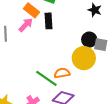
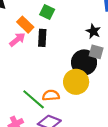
black circle: (89, 40) -> (84, 62), size x1.5
gray square: (101, 45) -> (96, 52), moved

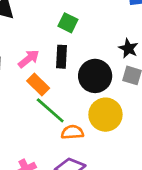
orange rectangle: (25, 25) -> (38, 85), moved
black circle: (84, 62) -> (95, 76), moved
green line: (34, 99) -> (50, 110), moved

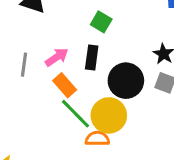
yellow circle: (105, 115) -> (109, 115), moved

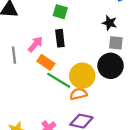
black circle: (126, 81) -> (111, 66), moved

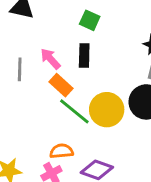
pink arrow: (35, 44) -> (50, 59), turned -91
orange semicircle: (78, 94) -> (62, 151), moved

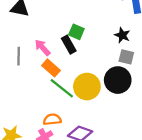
green square: (90, 20) -> (76, 32), moved
black rectangle: (84, 56) -> (69, 45), turned -30

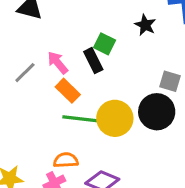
black star: (122, 35) -> (145, 25), moved
gray line: (19, 56) -> (25, 73), turned 42
green line: (62, 88) -> (81, 119), turned -35

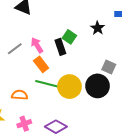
orange semicircle: (66, 160) -> (20, 95), moved

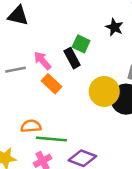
gray line: (15, 49) -> (15, 70), turned 35
green line: (47, 84) -> (51, 139), moved
yellow circle: (70, 87) -> (104, 91), moved

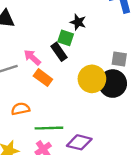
black star: (114, 27) -> (78, 22), moved
orange semicircle: (31, 126) -> (20, 109), moved

